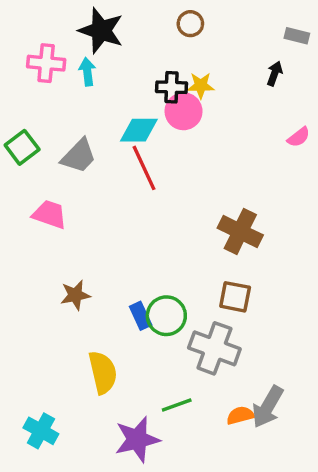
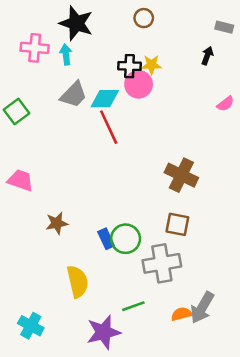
gray trapezoid: (79, 156) -> (74, 95), moved
pink trapezoid: (50, 214) -> (20, 180), moved
gray cross: (214, 348) -> (162, 263), turned -30

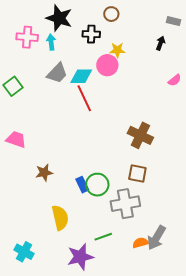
black cross: (129, 66) -> (91, 34), moved

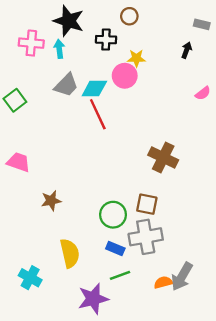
brown square: (137, 174) -> (147, 204), moved
blue rectangle: (82, 185) -> (115, 249), moved, turned -42
cyan cross: (24, 252) -> (30, 278), moved

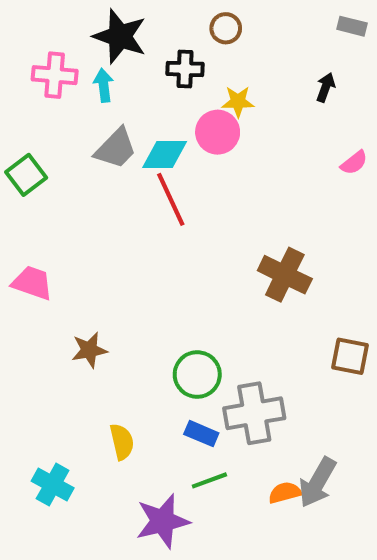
gray rectangle: (202, 24) -> (352, 26), moved
brown square: (147, 204) -> (350, 356), moved
yellow semicircle: (70, 253) -> (122, 442), size x0.7

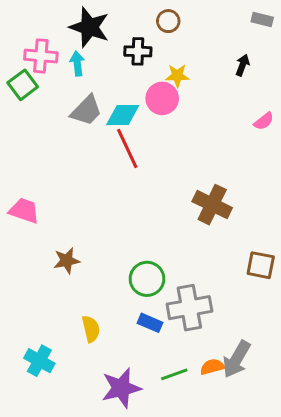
green square: (26, 175) -> (23, 85), moved
green line: (209, 480) -> (174, 374), moved

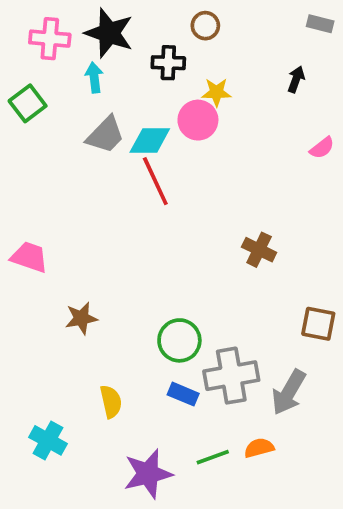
pink cross: (41, 56) -> (50, 39), moved
brown cross: (212, 205) -> (259, 250), size x0.7
gray arrow: (236, 359) -> (289, 392), moved

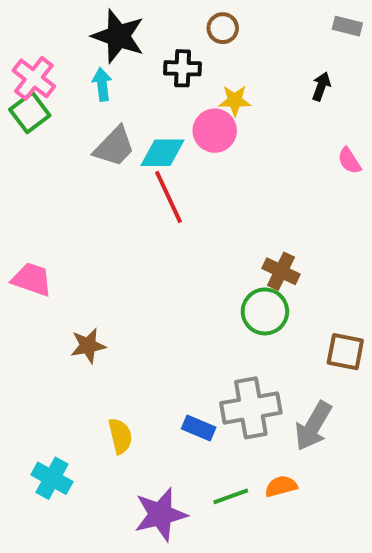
pink cross: (50, 39) -> (34, 78), moved, turned 33
pink semicircle: (322, 148) -> (349, 161), turned 95
green circle: (179, 340) -> (265, 311), moved

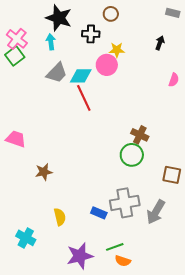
pink semicircle: (349, 161) -> (174, 80), turned -128
orange semicircle: (281, 486) -> (123, 261), moved, turned -147

